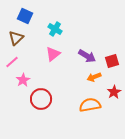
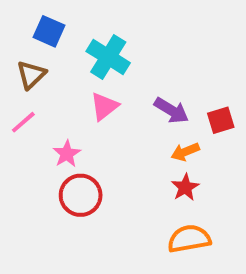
cyan cross: (55, 29) -> (108, 57), size x1.5
pink star: (23, 80) -> (67, 154), moved
red star: (114, 92) -> (185, 187), moved
orange semicircle: (90, 105) -> (189, 239), moved

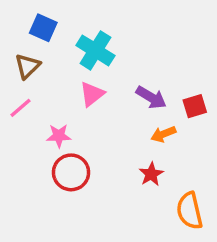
pink star: (67, 154) -> (59, 136), turned 30
red star: (185, 187) -> (151, 174), moved
orange semicircle: (189, 239) -> (190, 211), moved, turned -93

